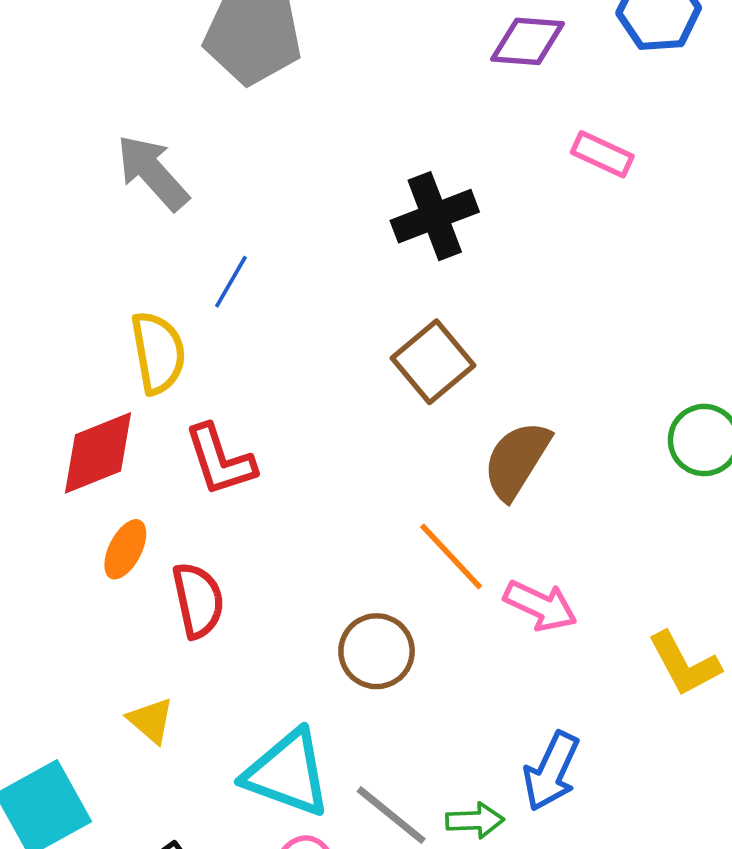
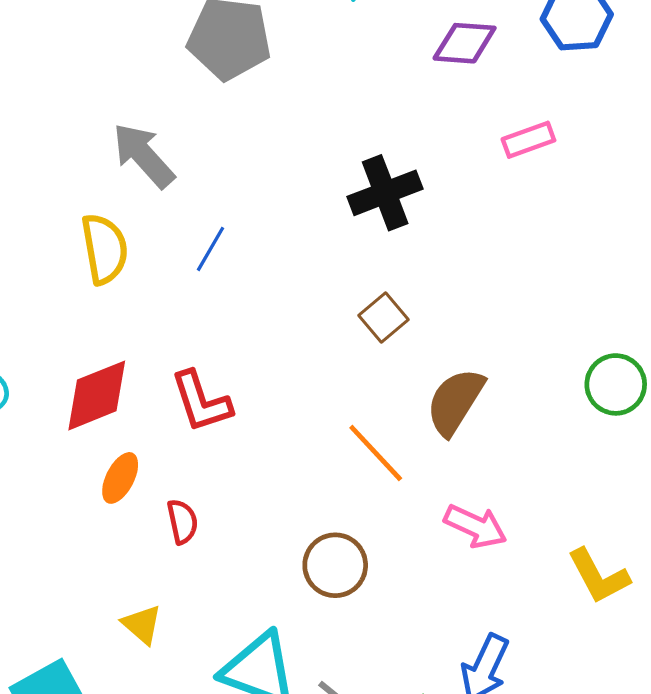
pink rectangle: (602, 154) -> (528, 140), turned -45
yellow semicircle: (158, 353) -> (105, 249), moved
brown square: (433, 362) -> (383, 317), size x0.7
orange line: (451, 557) -> (376, 453), moved
red semicircle: (198, 600) -> (182, 522), size x0.7

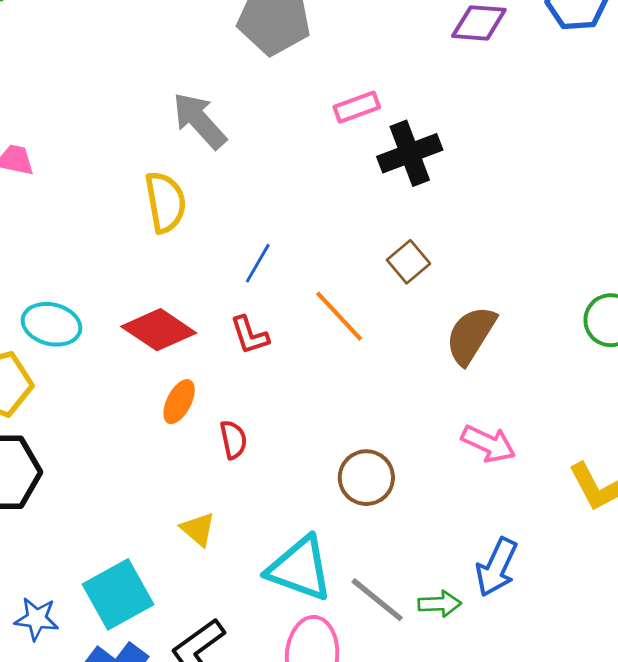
pink rectangle: (528, 140) -> (357, 107), moved
blue line: (210, 249) -> (258, 263), moved
red diamond: (97, 395) -> (159, 330), turned 56
red L-shape: (201, 402) -> (250, 335), size x0.7
orange line: (376, 453) -> (339, 316), moved

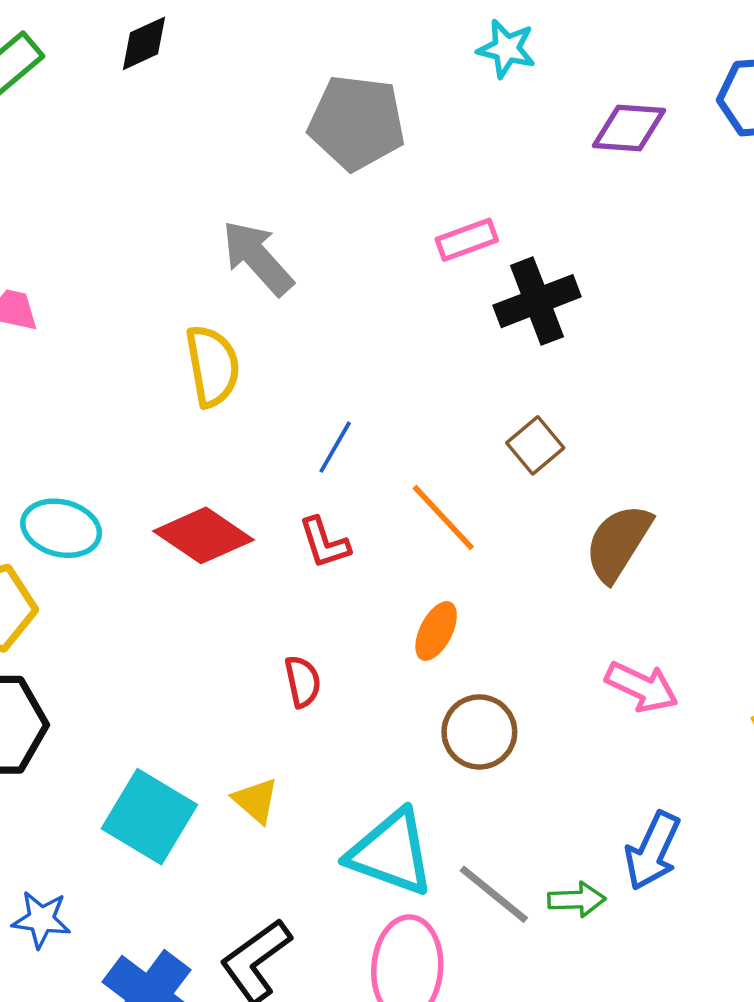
orange ellipse: (179, 402) -> (436, 631), moved
cyan square: (118, 594) -> (149, 817), moved, turned -30

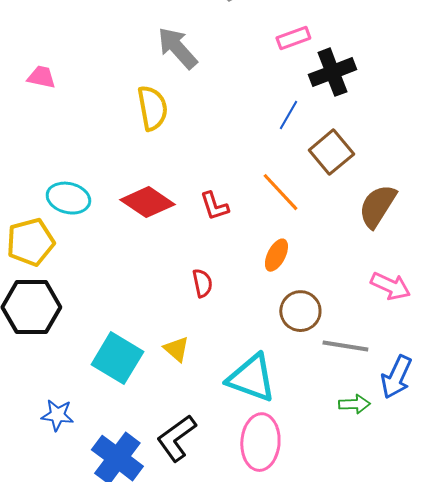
brown square: (535, 445) -> (331, 152), size x1.4
blue line: (335, 447) -> (288, 115), moved
gray line: (494, 894) -> (345, 346), moved, turned -30

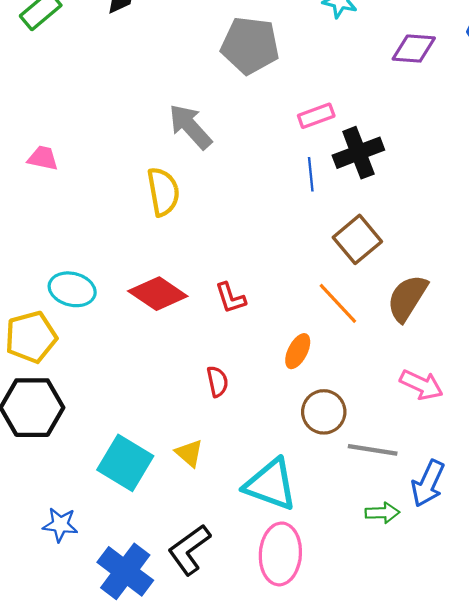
blue line: (288, 115) -> (311, 174), moved, turned -36
orange line: (280, 192) -> (338, 303), moved

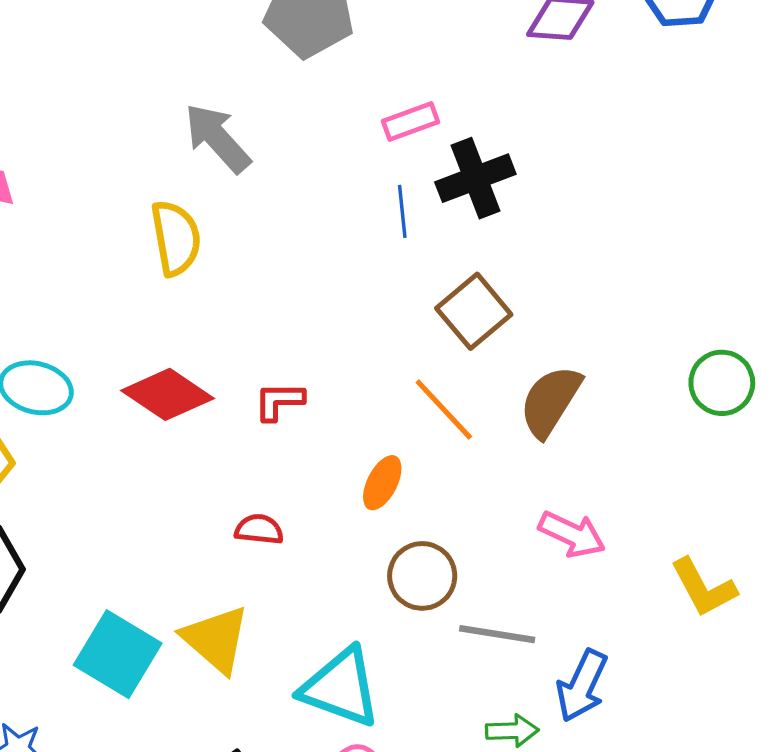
red L-shape: (230, 298) -> (279, 401), turned 108
red semicircle: (217, 382) -> (259, 529), turned -72
yellow triangle: (189, 453) -> (216, 639), size x1.6

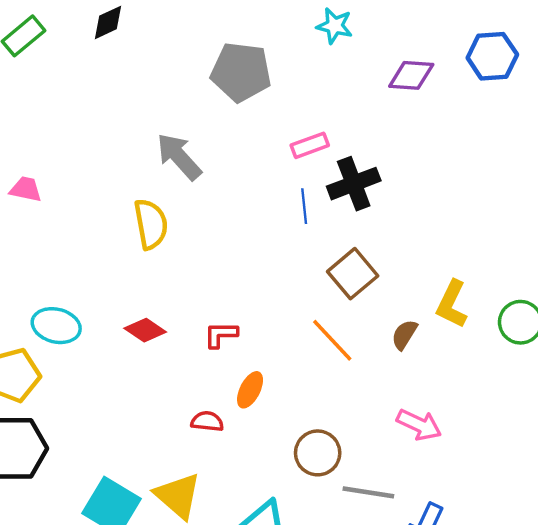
red diamond: (168, 394) -> (145, 330), size x0.7
brown semicircle: (550, 401) -> (404, 335), size x0.6
orange ellipse: (382, 483) -> (250, 390), moved
yellow L-shape: (703, 588) -> (452, 304), moved, turned 54

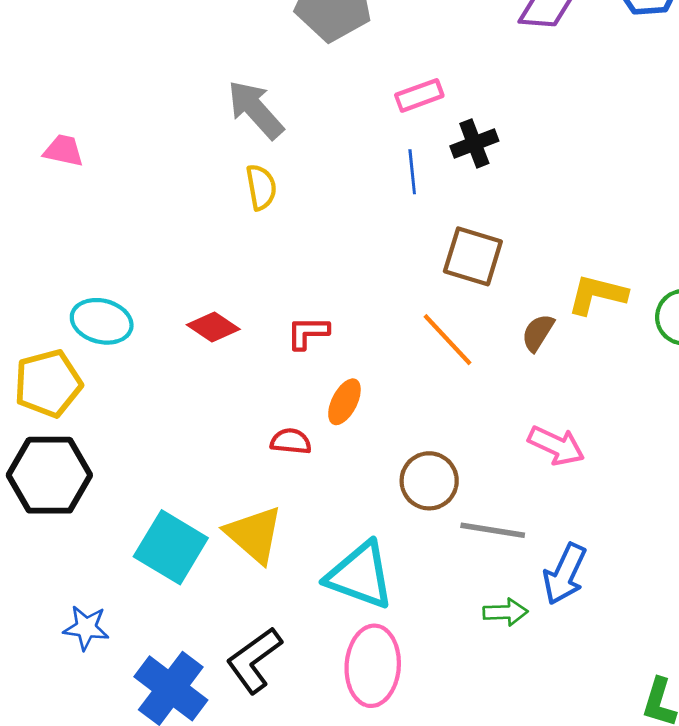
black cross: (354, 184) -> (474, 143), size x0.7
yellow semicircle: (151, 224) -> (261, 187), moved, size x0.7
brown square: (353, 274) -> (473, 256), turned -33
yellow L-shape: (452, 304) -> (597, 295), turned 78

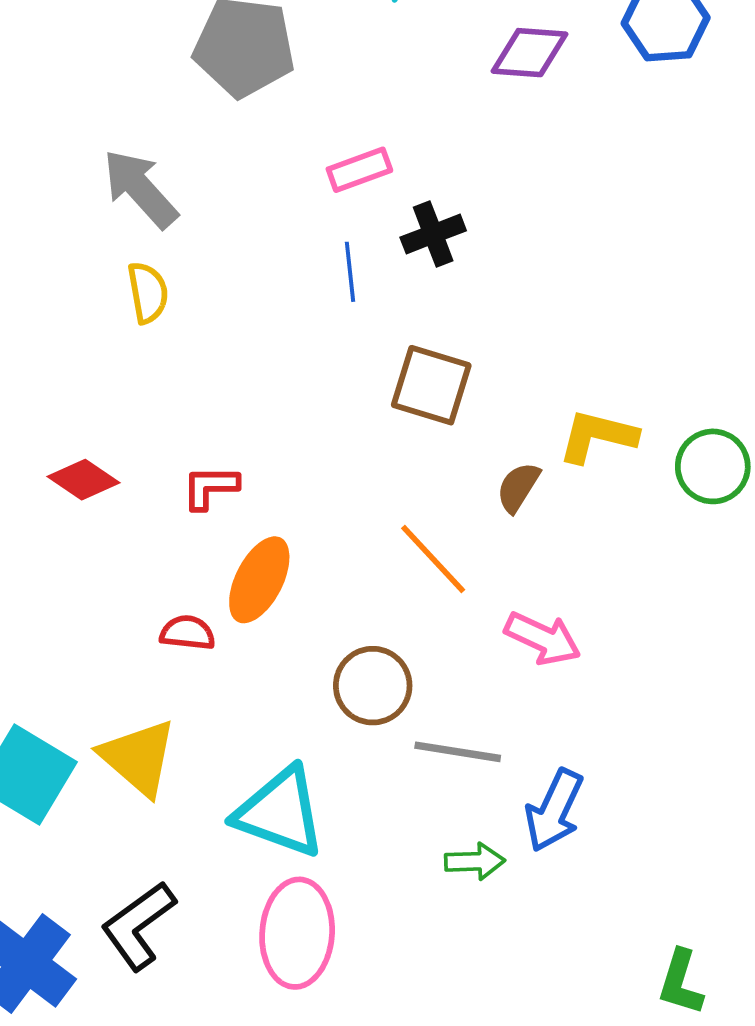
orange line: (448, 340) -> (433, 559), moved
orange ellipse: (344, 402) -> (259, 580), size x1.4

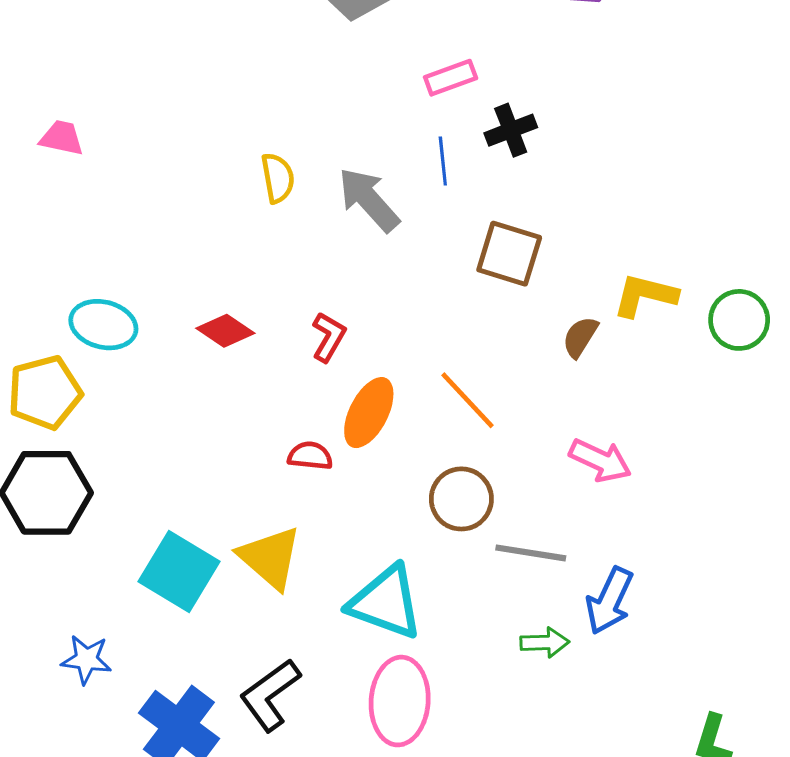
gray arrow: (140, 189) -> (369, 200), moved
red L-shape: (210, 487) -> (329, 337), turned 120
orange line: (433, 559) -> (468, 400), moved

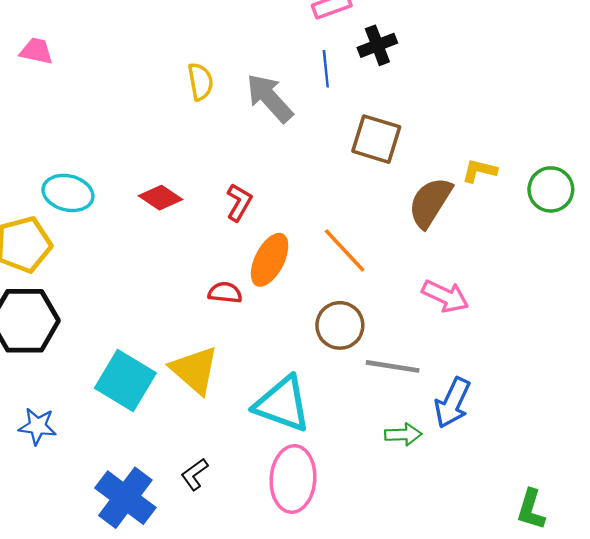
yellow L-shape: (645, 295) -> (479, 171), size x0.7
brown semicircle: (580, 337) -> (430, 202), size x1.6
blue star: (86, 659) -> (37, 426), moved
black L-shape: (270, 695) -> (195, 474), size x0.6

